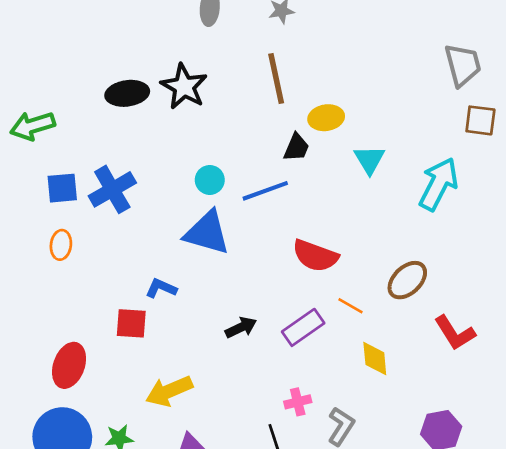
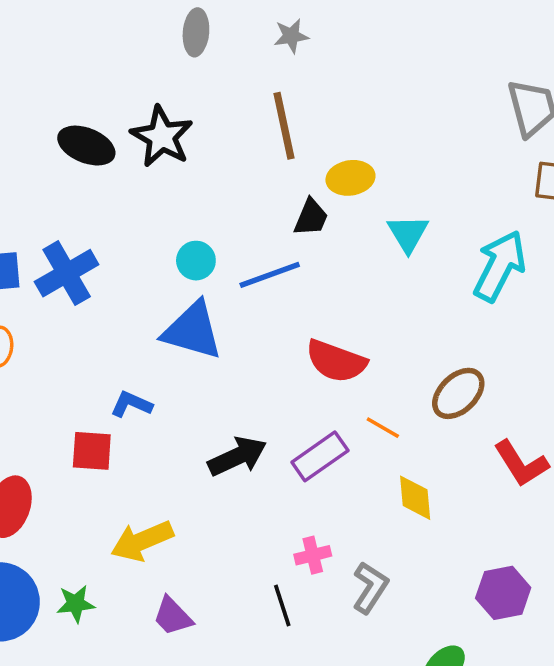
black ellipse: (127, 93) -> (86, 146), turned 30
black arrow: (241, 327) -> (237, 456), size x1.4

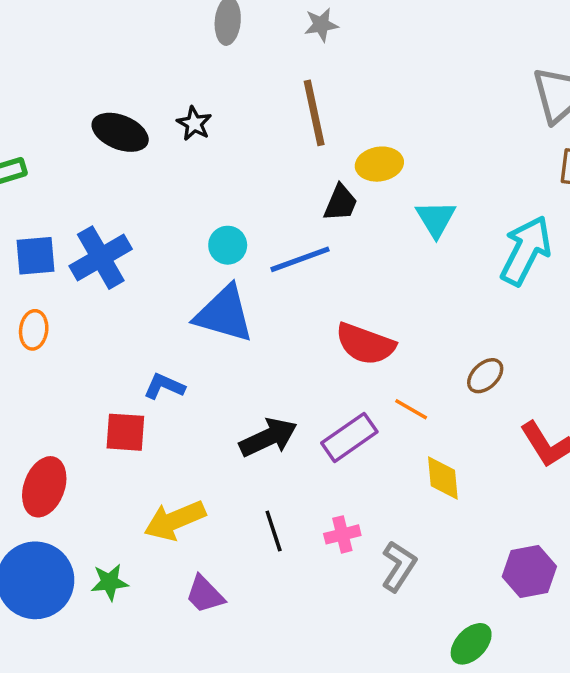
black star: (162, 137) -> (194, 123), size x0.6
brown ellipse: (458, 393) -> (485, 376), size x0.7
black line: (282, 605) -> (274, 531), moved

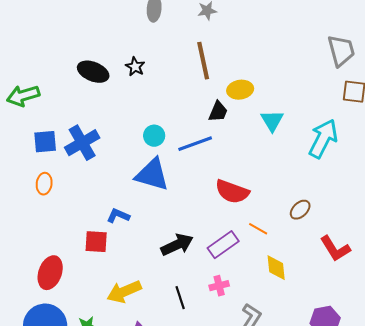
pink cross: (342, 534) -> (219, 286), moved

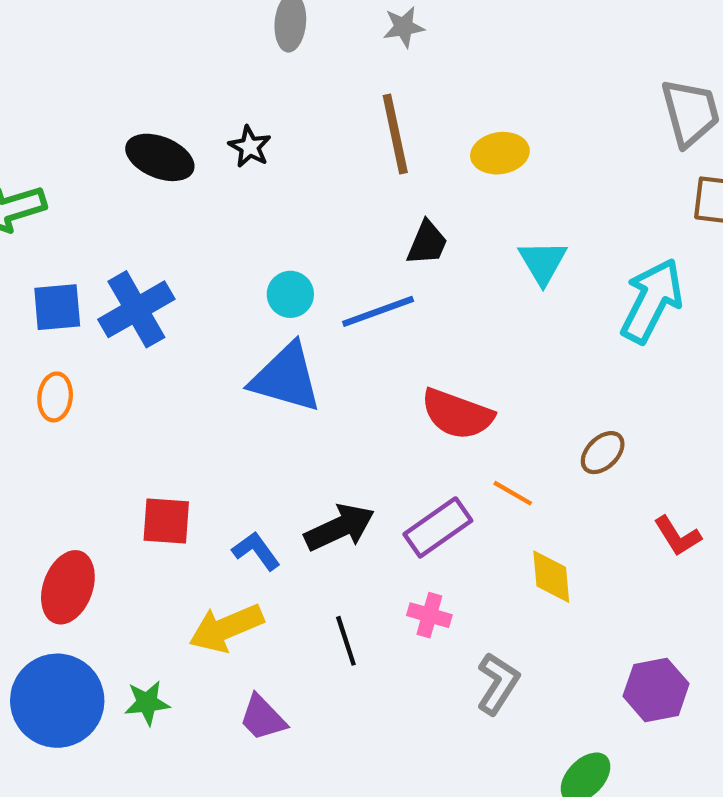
yellow ellipse: (240, 90) -> (500, 153), moved
blue L-shape: (118, 216) -> (256, 551), moved, turned 30
red L-shape: (335, 249) -> (677, 536), size x0.7
pink cross: (219, 286) -> (429, 615), turned 30

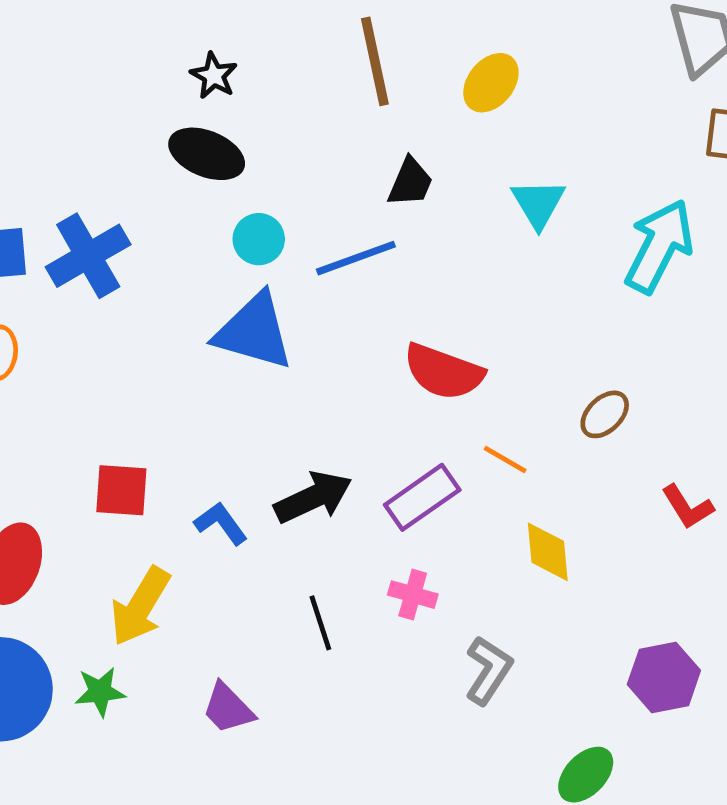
yellow ellipse: (500, 153) -> (491, 83), turned -42
black ellipse: (160, 157) -> (207, 154), moved
yellow arrow: (226, 628) -> (140, 606), moved, turned -36

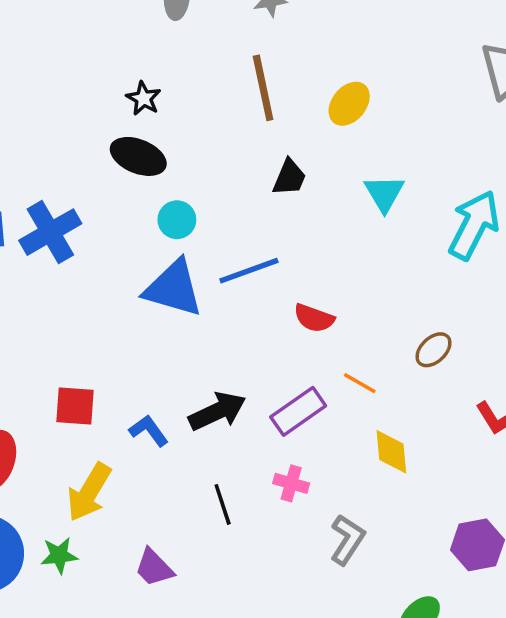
blue line: (356, 258) -> (249, 271), moved
red semicircle: (444, 372) -> (314, 318), size x0.7

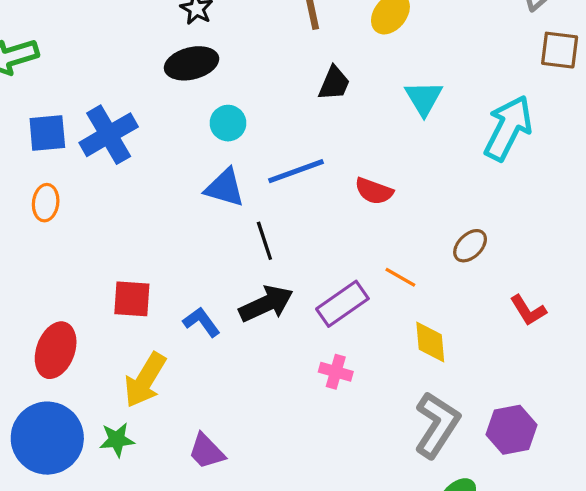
black ellipse: (138, 156) -> (192, 63), turned -36
blue triangle: (173, 288) -> (225, 188), size x0.7
red semicircle: (314, 318) -> (374, 191), moved
black line: (223, 504) -> (264, 241), moved
gray L-shape: (347, 540) -> (437, 425), moved, size x1.4

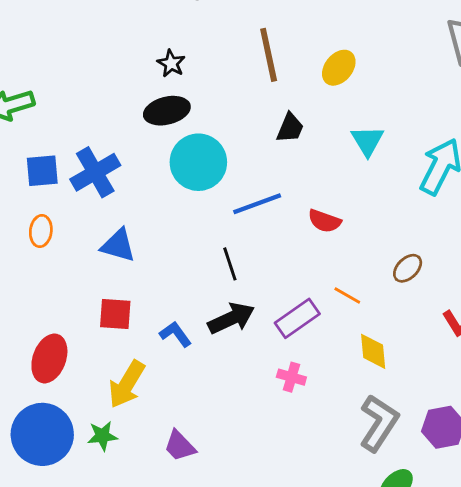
cyan circle: (228, 123) -> (198, 162), size x1.8
blue triangle: (225, 188) -> (118, 245), moved

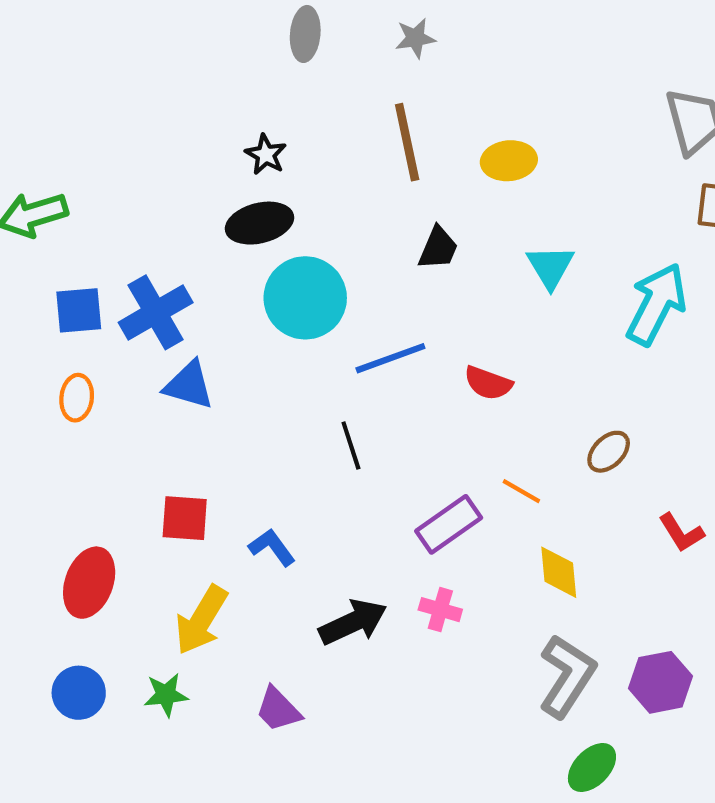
yellow ellipse: (339, 68) -> (509, 161), turned 45
blue triangle: (118, 245) -> (189, 385), moved
black arrow: (231, 318) -> (353, 622), moved
blue circle: (42, 434) -> (79, 693), size x0.6

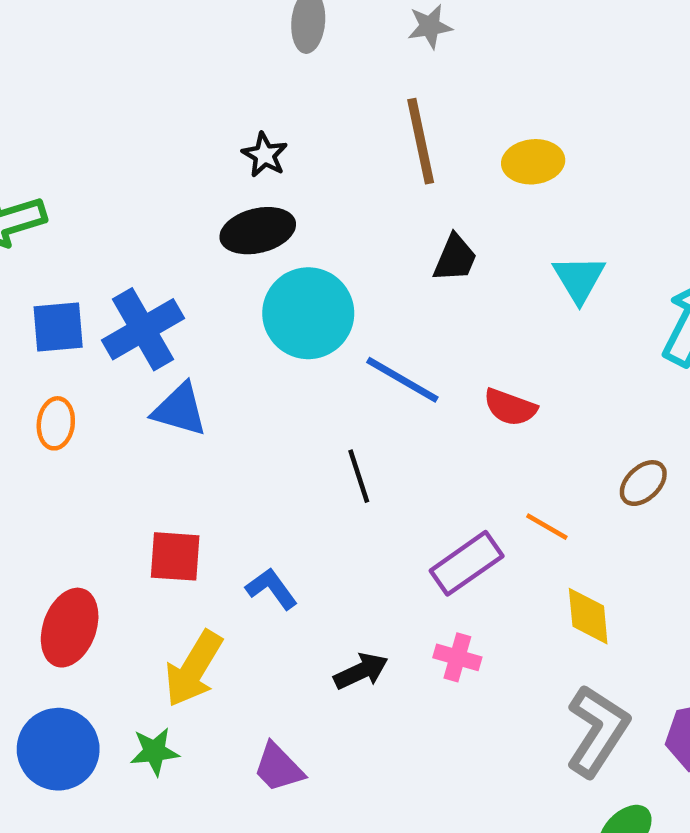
blue line: (390, 358) -> (402, 380), turned 50
black arrow: (353, 622) -> (361, 671), size x0.7
blue circle: (79, 693) -> (58, 749), size x1.4

